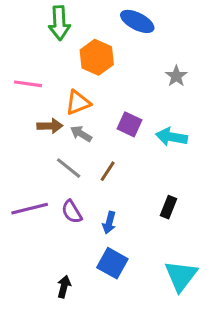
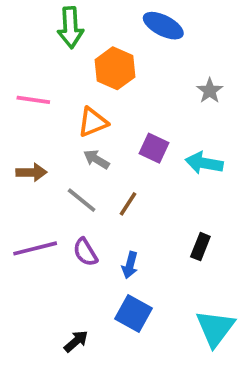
brown arrow: (50, 126) -> (31, 172), moved
black arrow: (64, 287) -> (76, 341), turned 35

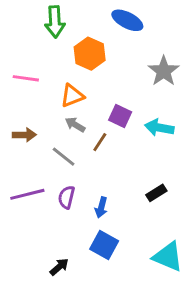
gray star: (210, 91) -> (164, 71), size x1.5
brown line: (128, 204) -> (100, 142), moved
black rectangle: (200, 247) -> (156, 193), turned 36
purple semicircle: (85, 252) -> (66, 197), turned 45
cyan triangle: (215, 328) -> (168, 257), turned -44

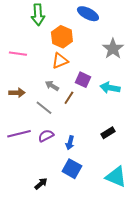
orange triangle: (72, 96) -> (60, 61), moved
purple semicircle: (66, 197) -> (46, 136), turned 49

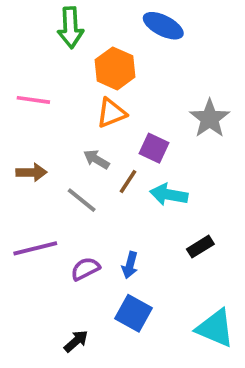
gray star: (113, 49) -> (210, 119), moved
cyan arrow: (110, 88) -> (169, 195), moved
purple semicircle: (46, 136) -> (85, 269), moved

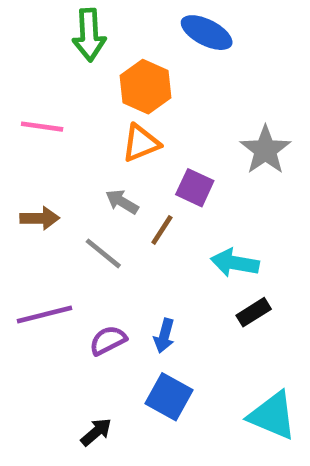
cyan arrow: (169, 195) -> (235, 263), moved

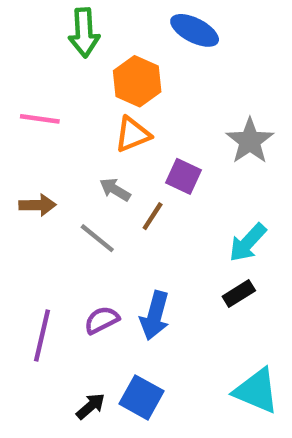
cyan arrow: (235, 263) -> (248, 243), moved, turned -57
purple line: (44, 315) -> (42, 336), moved, turned -63
blue arrow: (164, 336) -> (155, 316), size x1.5
blue square: (169, 397) -> (141, 397), moved

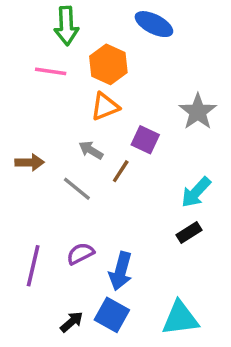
pink line: (40, 119) -> (51, 71), moved
blue arrow: (155, 316) -> (121, 271), moved
cyan triangle: (256, 391) -> (180, 318), moved, turned -30

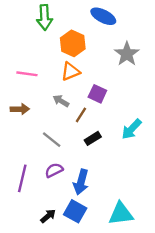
pink line: (51, 71) -> (27, 74), moved
gray star: (198, 112) -> (127, 54), moved
gray line: (77, 189) -> (52, 140), moved
black rectangle: (189, 233) -> (93, 138), moved

